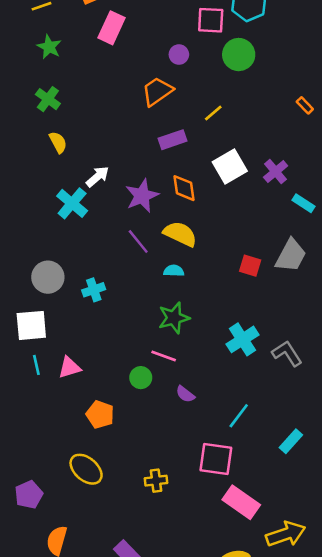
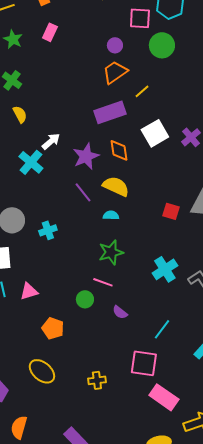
pink rectangle: (111, 28) -> (50, 32), moved, size x0.7
orange trapezoid: (157, 91) -> (115, 72), moved
purple rectangle: (173, 140) -> (110, 112), size x1.4

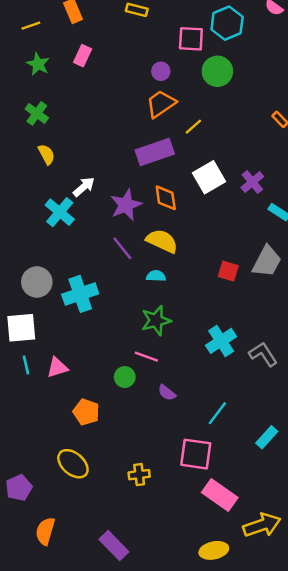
cyan cross: (48, 230) -> (80, 294), size x1.6

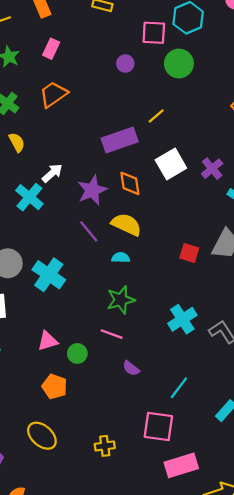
orange trapezoid: (161, 104) -> (53, 94), moved
cyan cross: (80, 294) -> (49, 275), turned -36
pink triangle: (57, 367) -> (48, 341), moved
green circle: (125, 377) -> (77, 353), moved
pink rectangle: (220, 495) -> (181, 465), turned -52

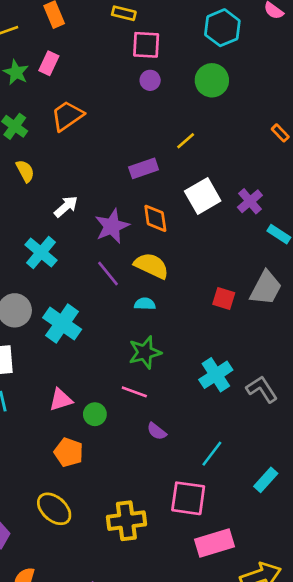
pink square: (154, 33) -> (146, 45), moved
pink rectangle: (51, 49) -> (49, 63), moved
purple rectangle: (120, 140) -> (144, 168), size x0.7
cyan cross: (29, 197) -> (41, 253), moved
yellow cross: (105, 446) -> (126, 521), size x1.6

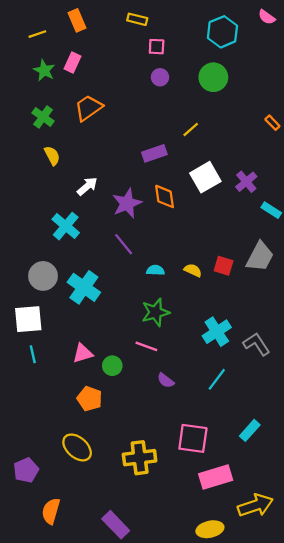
pink square: (146, 45) -> (157, 47), size x0.7
yellow semicircle: (151, 266) -> (193, 270), moved, size x0.6
cyan line: (212, 454) -> (217, 379), moved
cyan rectangle: (266, 480) -> (250, 430), moved

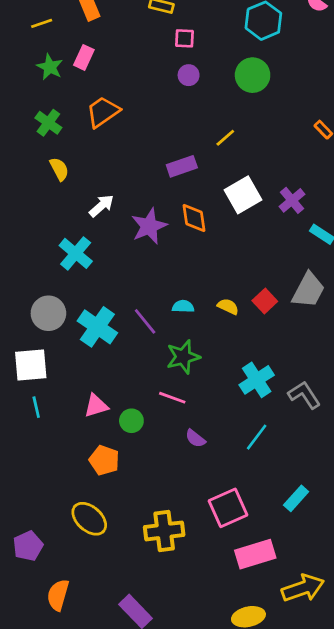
purple line: (124, 244) -> (145, 321), moved
red square: (224, 266) -> (265, 301), turned 30
pink square: (193, 438) -> (228, 508), turned -32

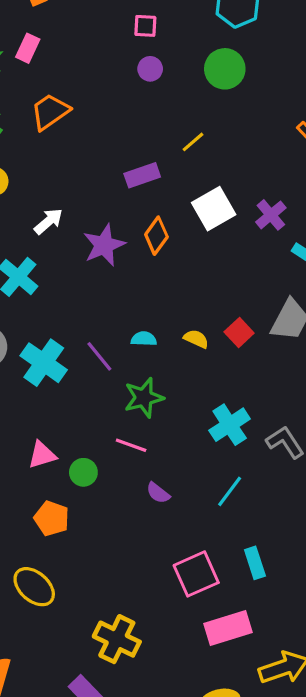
orange diamond: (194, 218) -> (156, 236), turned 44
cyan rectangle: (296, 498) -> (255, 563), moved, turned -60
yellow cross: (164, 531) -> (117, 639), moved, turned 33

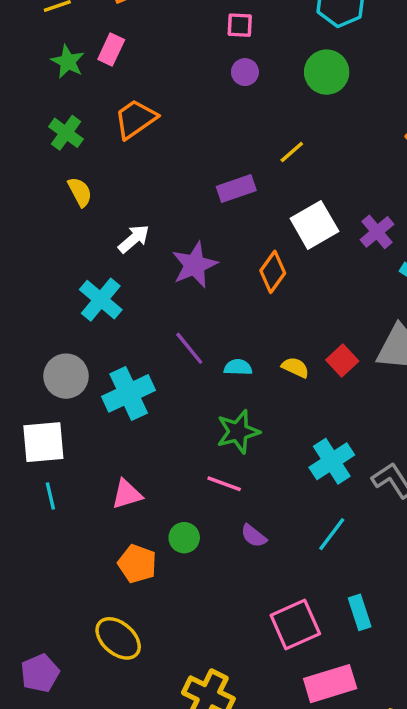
orange diamond: (156, 236) -> (273, 272), moved
purple line: (99, 356) -> (189, 348), moved
cyan cross: (44, 363) -> (129, 393), turned 30
green circle: (83, 472) -> (184, 538), moved

